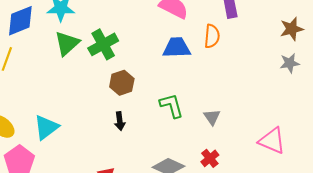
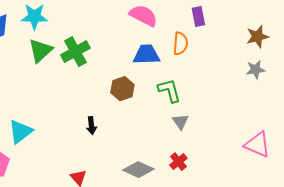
brown hexagon: (122, 83) -> (122, 89), moved
green L-shape: (172, 106) -> (169, 91), moved
pink triangle: (272, 141) -> (257, 145), moved

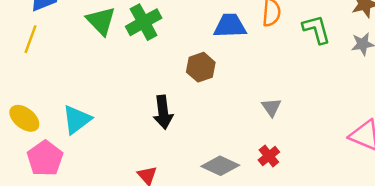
green triangle: (40, 51) -> (101, 21), turned -32
green L-shape: (169, 91) -> (316, 29), moved
black arrow: (91, 126) -> (163, 112), size x1.5

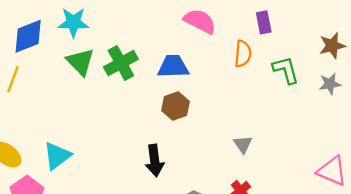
blue trapezoid: (230, 26) -> (173, 66), moved
black arrow: (163, 112) -> (155, 161), moved

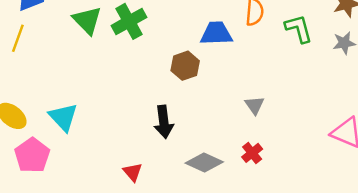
blue trapezoid: (173, 66) -> (216, 33), moved
cyan triangle: (57, 156) -> (63, 117), turned -36

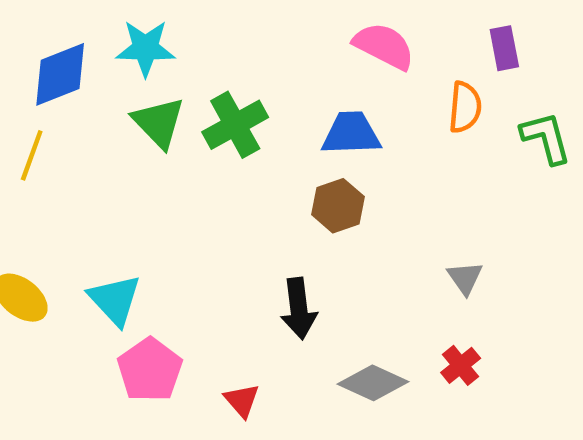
blue trapezoid: (216, 33) -> (351, 133), moved
pink pentagon: (32, 155) -> (150, 370), moved

